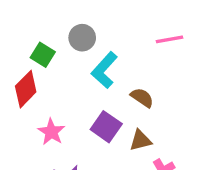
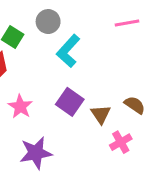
brown semicircle: (142, 98) -> (135, 105), moved
brown triangle: (140, 140) -> (101, 114), turned -50

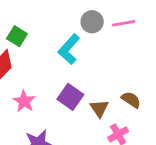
gray circle: (48, 22) -> (92, 22), moved

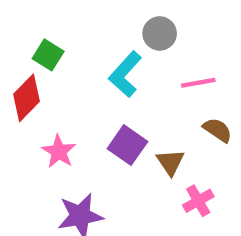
pink line: (124, 23) -> (198, 83), moved
brown semicircle: (131, 100) -> (218, 130), moved

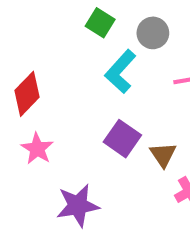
green square: (48, 55) -> (100, 23), moved
pink star: (59, 151) -> (37, 149), moved

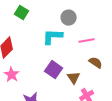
green square: (100, 23) -> (22, 13), moved
cyan L-shape: (120, 72) -> (53, 37), turned 50

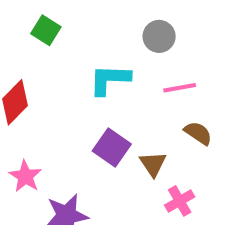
gray circle: (69, 18) -> (159, 36), moved
pink star: (12, 75) -> (25, 176), moved

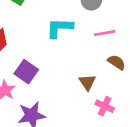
purple square: (112, 147) -> (26, 72), moved
pink cross: (180, 201) -> (105, 106), turned -36

